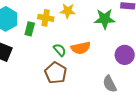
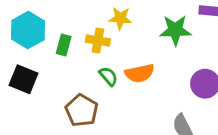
yellow cross: (46, 18) -> (98, 41), moved
brown pentagon: (56, 73) -> (82, 110), moved

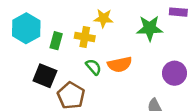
black square: (24, 79) -> (45, 76), moved

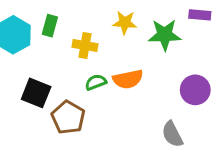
yellow star: (103, 18) -> (125, 23), moved
green rectangle: (56, 41) -> (50, 26), moved
green semicircle: (93, 67) -> (96, 82), turned -70

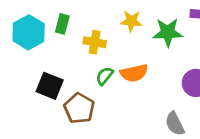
green semicircle: (96, 82) -> (104, 76), turned -30

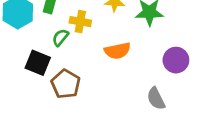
green semicircle: (104, 76) -> (60, 37), moved

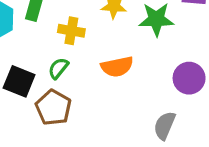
green semicircle: (60, 37) -> (58, 68), moved
gray semicircle: (156, 99) -> (165, 126), turned 50

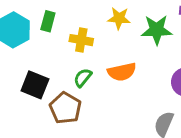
green semicircle: (58, 68) -> (83, 78), moved

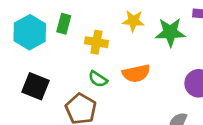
green semicircle: (83, 78) -> (98, 79), turned -96
black square: (35, 85) -> (35, 86), moved

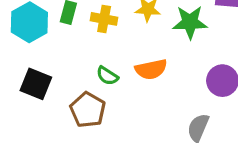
yellow cross: (96, 42) -> (104, 19), moved

